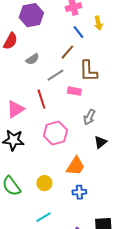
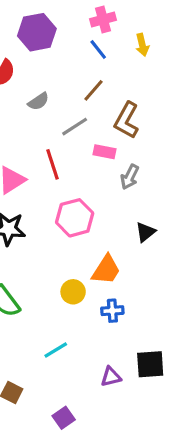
blue line: (78, 32) -> (98, 49), moved
brown L-shape: (88, 71) -> (127, 120), turned 30
gray arrow: (89, 117) -> (130, 177), moved
yellow circle: (44, 183) -> (73, 292), moved

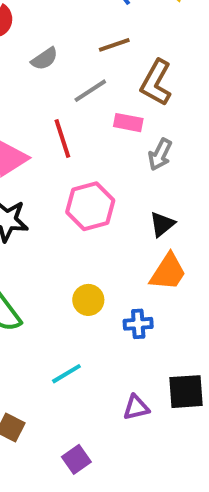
brown line: (94, 90) -> (114, 45), turned 30
black triangle: (145, 232) -> (162, 224), moved
orange trapezoid: (106, 270) -> (168, 272), moved

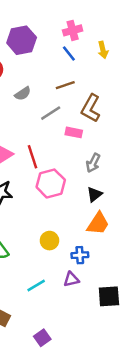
red line: (62, 138) -> (32, 157), moved
gray arrow: (160, 154) -> (93, 163), moved
purple triangle: (136, 408) -> (71, 279), moved

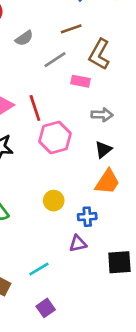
gray arrow: (93, 163) -> (102, 115), turned -114
cyan line: (36, 285) -> (39, 269), moved

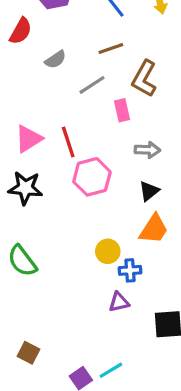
pink rectangle: (81, 81) -> (122, 110), turned 66
yellow circle: (54, 201) -> (108, 251), moved
cyan line: (39, 269) -> (111, 370), moved

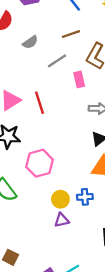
pink hexagon: (92, 177) -> (40, 163), moved
yellow circle: (108, 251) -> (60, 199), moved
purple triangle: (119, 302) -> (62, 220), moved

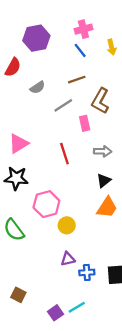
red line: (40, 103) -> (64, 154), moved
blue cross: (85, 197) -> (87, 272), moved
yellow circle: (60, 199) -> (67, 225), moved

